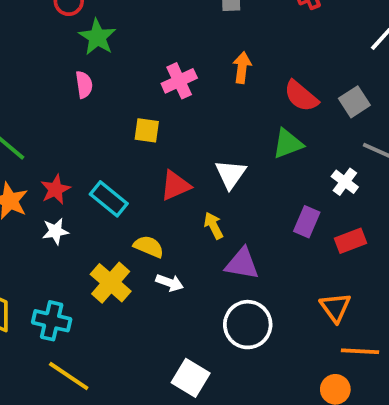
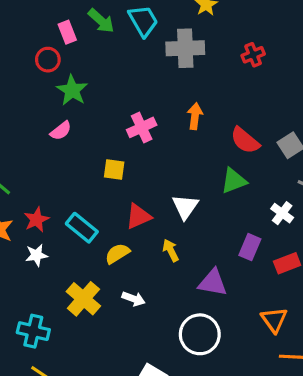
pink semicircle: (84, 85) -> (61, 131), turned 60
yellow semicircle: (149, 247) -> (117, 254), moved, turned -55
purple triangle: (242, 264) -> (213, 283), moved

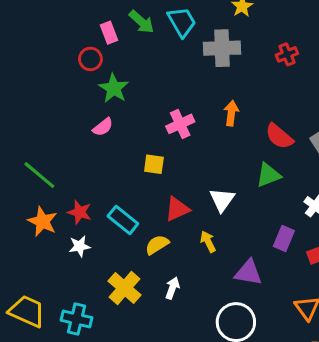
red star: (37, 220) -> (80, 212), turned -30
white arrow: (134, 299) -> (172, 288), turned -90

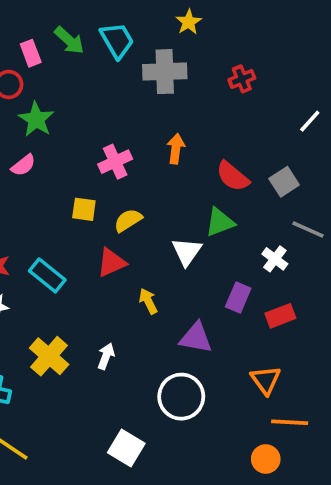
white triangle: (222, 200) -> (187, 252), moved
yellow semicircle: (157, 245) -> (128, 220), moved

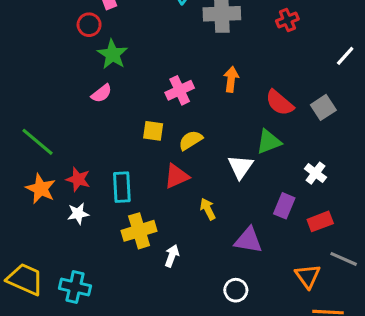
gray line: (308, 230) -> (344, 259), moved
cyan rectangle: (47, 275) -> (122, 187), turned 48
yellow cross: (49, 356) -> (139, 231), moved, turned 32
white circle: (181, 397) -> (236, 290), size x0.6

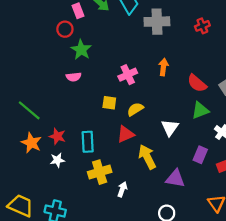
pink semicircle: (102, 93) -> (74, 77), turned 32
green triangle: (269, 142) -> (200, 110), moved
yellow arrow: (208, 209) -> (147, 157), size x1.6

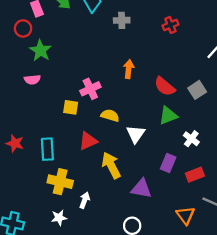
gray cross: (157, 22) -> (122, 20), size x0.6
pink cross: (128, 75) -> (90, 89), moved
yellow semicircle: (135, 109) -> (110, 115), moved, turned 49
white star: (57, 160) -> (59, 218), moved
yellow cross: (100, 172) -> (60, 182), turned 30

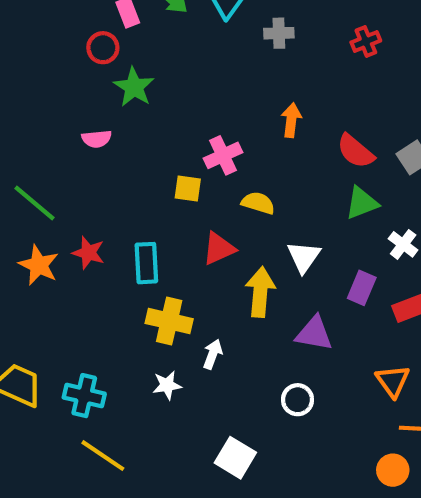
pink semicircle: (32, 80) -> (97, 139), moved
white triangle: (136, 134) -> (304, 257), moved
yellow arrow: (111, 165) -> (260, 292), turned 32

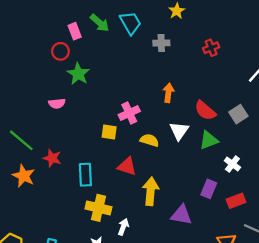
red triangle: (219, 249) -> (127, 166), turned 42
red star: (88, 253) -> (52, 158), moved
white triangle: (304, 257) -> (179, 131), moved

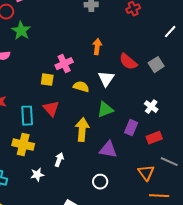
green triangle: (209, 140) -> (105, 110), moved
red triangle: (127, 166) -> (51, 109), moved, turned 30
yellow cross: (98, 208) -> (23, 145), moved

